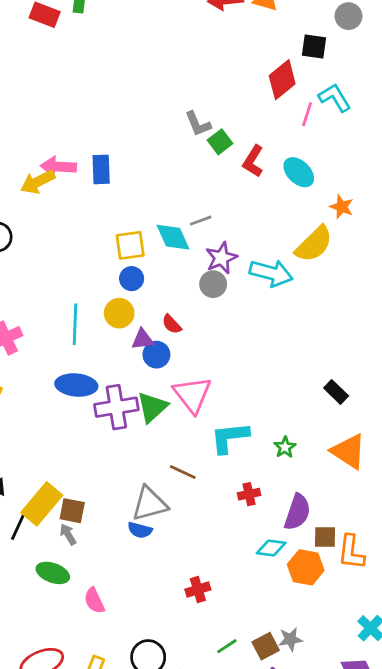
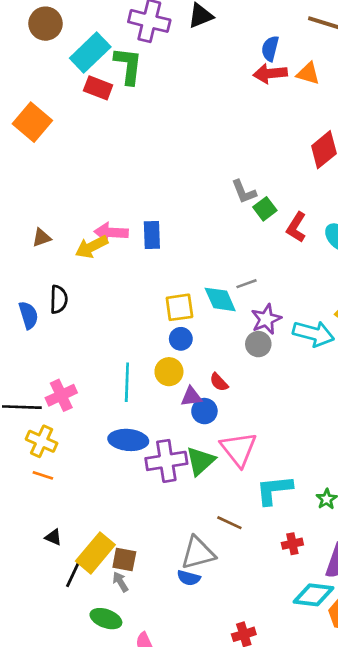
cyan diamond: (271, 548) -> (313, 595), size x1.4

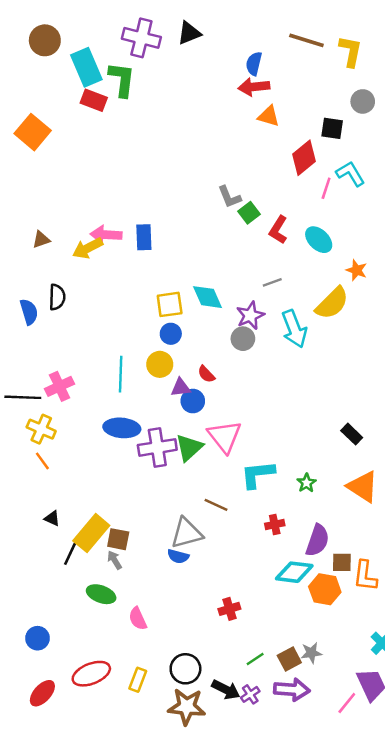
cyan rectangle: (90, 52) -> (86, 67), turned -69
orange triangle: (308, 73) -> (269, 116), moved
gray line: (246, 284) -> (272, 282), moved
cyan arrow: (313, 334) -> (294, 329), turned 54
orange line: (43, 475) -> (42, 461), turned 36

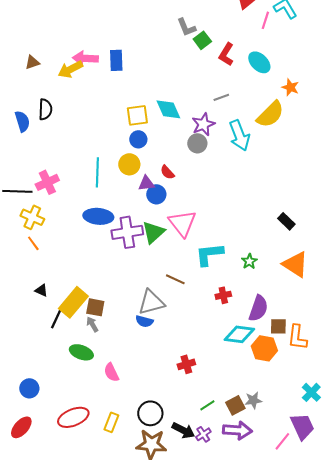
red ellipse: (42, 693) -> (21, 427), moved

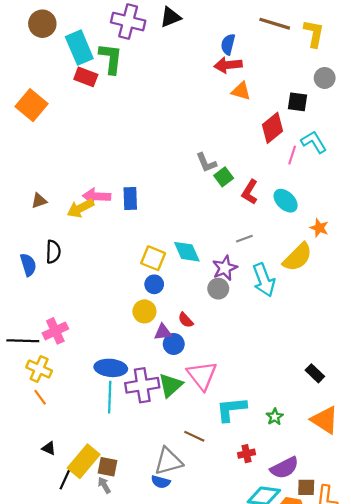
yellow square: (137, 115) -> (153, 258), turned 30
cyan line: (97, 172) -> (110, 397), moved
purple semicircle: (258, 308) -> (284, 468), turned 44

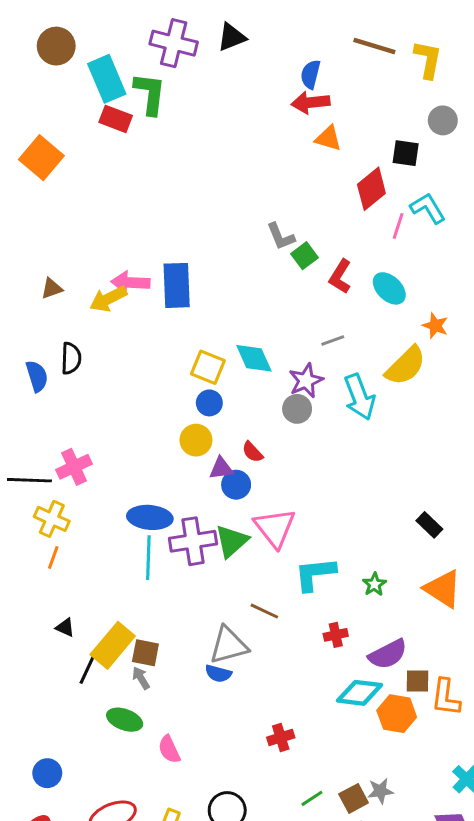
blue rectangle: (130, 199) -> (177, 285), size x1.4
orange line: (40, 397) -> (53, 558), turned 56

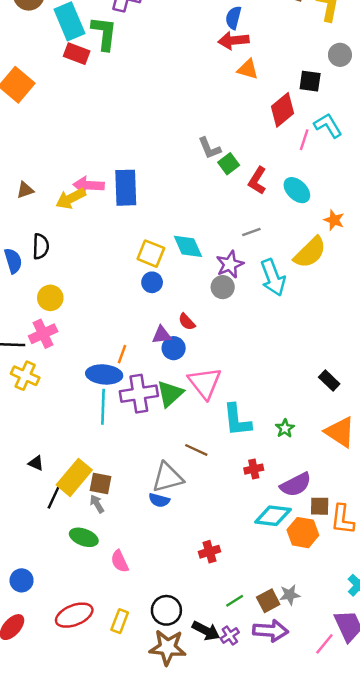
yellow circle: (196, 440) -> (50, 298), moved
orange line: (53, 558) -> (122, 354), moved
cyan L-shape: (315, 574) -> (237, 420), turned -90

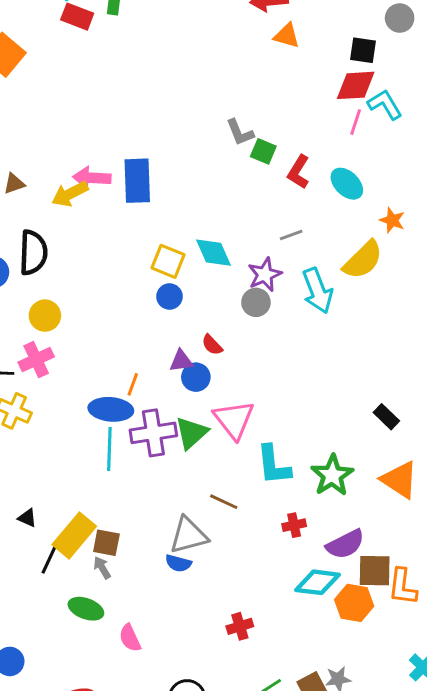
red diamond: (283, 110) -> (356, 85), moved, turned 36
green square: (229, 164) -> (263, 151), turned -30
black semicircle: (41, 246) -> (33, 253), size x1.4
green star: (285, 428) -> (332, 475), size x1.8
brown square: (320, 506) -> (375, 571), size x1.4

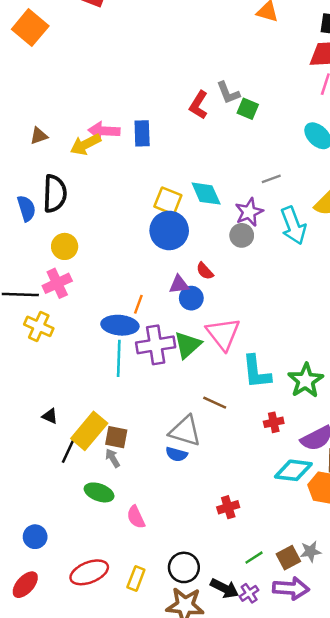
red L-shape: (298, 172) -> (199, 105), moved
blue rectangle: (137, 181) -> (142, 133), size x0.7
blue circle: (169, 297) -> (169, 230), size x1.8
gray triangle: (189, 535) -> (185, 431), turned 32

